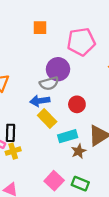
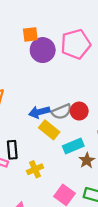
purple circle: (58, 69) -> (43, 50), moved
gray semicircle: (49, 83) -> (62, 112), moved
yellow cross: (13, 151) -> (35, 169), moved

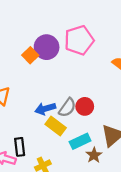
orange square: (30, 34) -> (30, 55), moved, turned -35
gray semicircle: (62, 112) -> (67, 108), turned -30

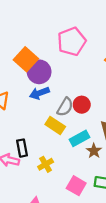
purple circle: (47, 47) -> (39, 72), moved
orange square: (30, 55) -> (26, 59), size x1.5
blue arrow: (45, 109) -> (39, 93), moved

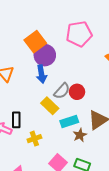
blue arrow: (39, 93) -> (41, 74), turned -90

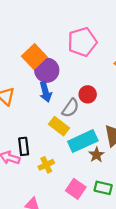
red circle: (77, 92) -> (88, 94), moved
cyan rectangle: (69, 121) -> (83, 141), size x1.4

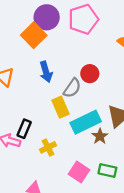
purple circle: (47, 70) -> (47, 17), moved
yellow rectangle: (59, 126) -> (61, 107), turned 30
black rectangle: (24, 146) -> (24, 129), turned 30

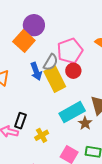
pink pentagon: (83, 19) -> (70, 51), moved
gray semicircle: (72, 88) -> (51, 62), moved
yellow rectangle: (61, 107) -> (55, 79), moved, size x1.4

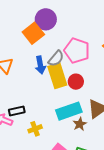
pink pentagon: (70, 51) -> (77, 51), turned 30
red circle: (73, 71) -> (76, 82), moved
black rectangle: (20, 121) -> (17, 111), turned 49

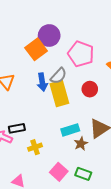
pink pentagon: (77, 51) -> (81, 54), moved
red circle: (76, 82) -> (90, 89), moved
cyan rectangle: (69, 111) -> (70, 130), size x0.7

